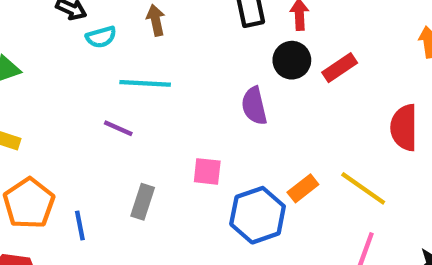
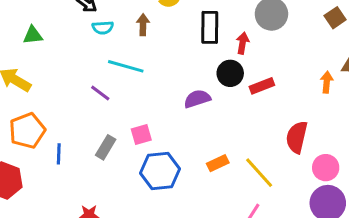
purple semicircle: (254, 106) -> (197, 99), turned 72
pink square: (207, 171) -> (141, 134), moved, turned -35
blue hexagon: (258, 215) -> (160, 171), moved

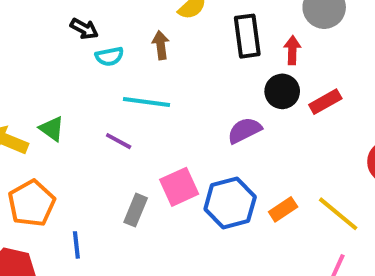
green triangle: (33, 35) -> (52, 129), moved, turned 50
pink square: (141, 134) -> (179, 187), size x1.4
blue line: (59, 154) -> (76, 245), moved
blue hexagon: (160, 171) -> (230, 203), moved

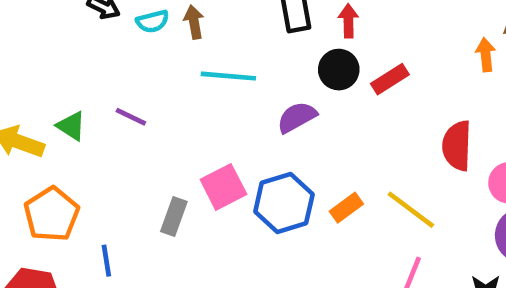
cyan semicircle: (109, 56) -> (152, 21), moved
cyan line: (146, 102) -> (228, 76), moved
purple line: (119, 141) -> (131, 117), moved

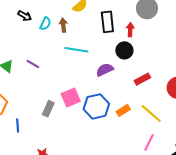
cyan semicircle: (152, 21) -> (45, 24), turned -56
red rectangle: (390, 79) -> (142, 79), moved

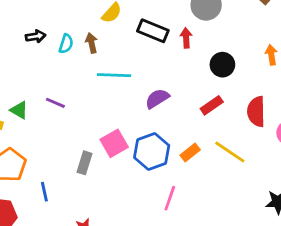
black arrow: (25, 16) -> (36, 36), turned -32
black rectangle: (107, 22) -> (153, 31), turned -55
black circle: (124, 50) -> (222, 65), moved
pink line: (149, 142) -> (170, 198), moved

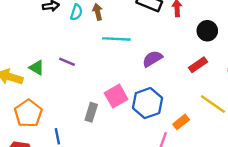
orange rectangle: (190, 153) -> (181, 122), moved

